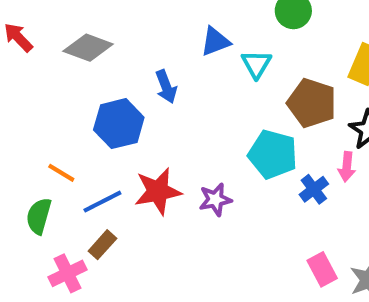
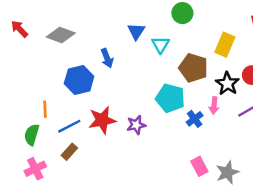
blue triangle: (215, 41) -> (136, 31), turned -36
orange line: (61, 173) -> (45, 109), turned 56
pink cross: (67, 273) -> (35, 169), moved

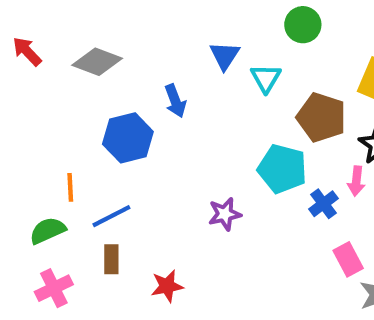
red star: (102, 120) -> (167, 286), moved, size x0.7
green semicircle: (32, 135) -> (48, 231), turned 50
brown rectangle: (69, 152) -> (111, 259), turned -42
pink rectangle: (199, 166) -> (348, 259), moved

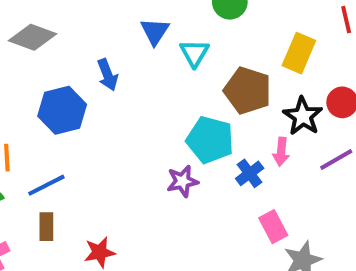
purple star: (225, 214) -> (182, 181), moved

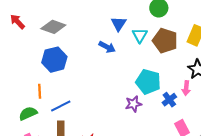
blue arrow: (107, 75) -> (107, 47), moved, turned -42
brown pentagon: (248, 91) -> (165, 41), moved
blue hexagon: (62, 110) -> (54, 60), moved

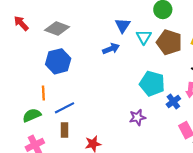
blue arrow: (107, 47) -> (111, 49), turned -49
purple star: (133, 104) -> (137, 117), moved

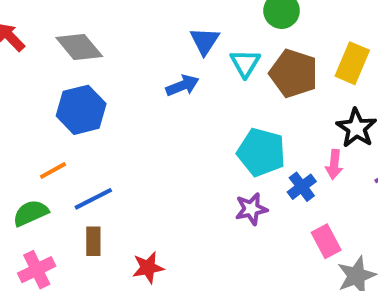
gray diamond: (57, 29) -> (79, 47), turned 30
orange line: (43, 93) -> (53, 170), turned 64
purple star: (137, 117) -> (251, 209), moved

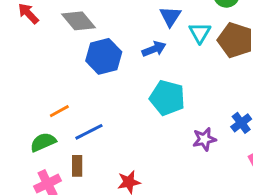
blue hexagon: (81, 110) -> (104, 56), moved
cyan pentagon: (261, 152) -> (167, 98), moved
brown rectangle: (93, 241) -> (77, 166), moved

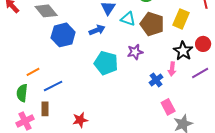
cyan triangle: (200, 33) -> (128, 19), turned -42
purple star: (204, 139) -> (135, 52), moved
green semicircle: (43, 142) -> (22, 93), turned -60

